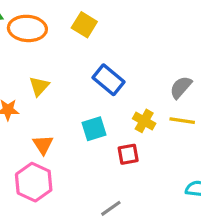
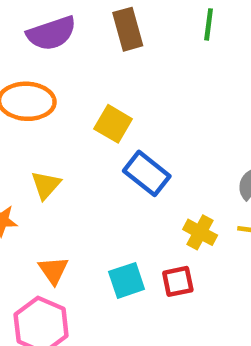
yellow square: (84, 25) -> (113, 124), moved
cyan square: (94, 129) -> (127, 280), moved

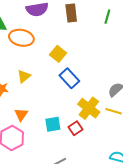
yellow cross: (200, 232) -> (89, 108), size x1.5
red square: (178, 281) -> (76, 128), turned -32

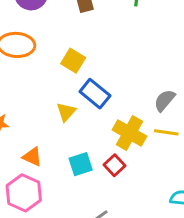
yellow triangle: (24, 76) -> (66, 112), moved
orange triangle: (21, 115) -> (32, 157), turned -32

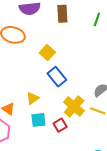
yellow triangle: (66, 112) -> (33, 98), moved

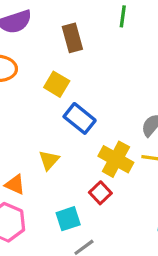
brown rectangle: (62, 14) -> (72, 38), moved
cyan square: (38, 120) -> (68, 219), moved

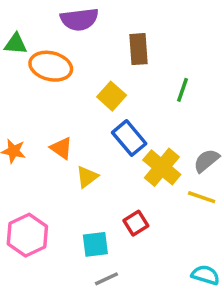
green line: (123, 16) -> (183, 90), moved
yellow cross: (116, 159) -> (162, 167), moved
orange triangle: (15, 185) -> (61, 148), moved

